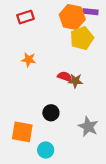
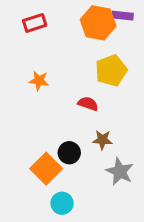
yellow pentagon: (82, 38) -> (111, 70), moved
brown star: (75, 81) -> (102, 140), moved
orange square: (22, 132) -> (46, 169), moved, turned 35

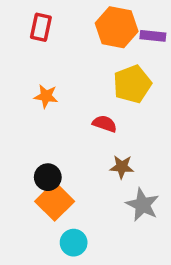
purple rectangle: (123, 16) -> (153, 36), moved
red rectangle: (35, 23) -> (41, 27), turned -60
black circle: (69, 153) -> (48, 177), moved

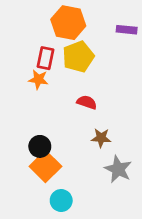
red rectangle: (41, 27) -> (45, 58), moved
orange hexagon: (117, 27) -> (68, 23), moved
yellow pentagon: (132, 84) -> (78, 57), moved

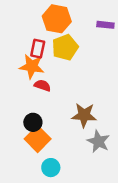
orange star: (38, 79) -> (32, 66), size x1.5
red semicircle: (87, 102) -> (42, 85), moved
brown star: (101, 138) -> (84, 115), size x1.5

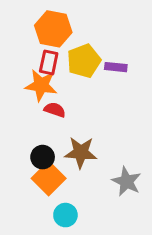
orange hexagon: (57, 19) -> (53, 29), moved
purple rectangle: (105, 25) -> (116, 67), moved
brown star: (84, 115) -> (81, 152), moved

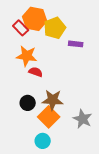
yellow pentagon: (84, 61) -> (55, 28), moved
red rectangle: (49, 62) -> (21, 28), moved, turned -56
orange square: (49, 178) -> (49, 117), moved

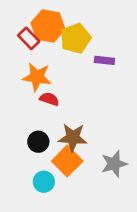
gray star: (83, 119) -> (114, 164), turned 30
cyan circle: (43, 141) -> (44, 182), moved

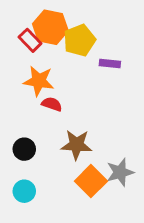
black circle: (38, 142) -> (24, 149), moved
orange square: (67, 161) -> (91, 181), moved
cyan circle: (44, 182) -> (24, 191), moved

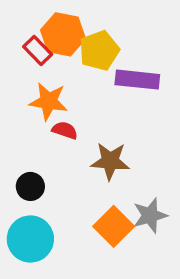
purple rectangle: (110, 64) -> (137, 80), size x1.6
brown star: (76, 145) -> (110, 161), moved
cyan circle: (24, 191) -> (30, 239), size x1.6

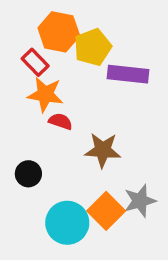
red rectangle: (38, 51) -> (35, 62), moved
cyan circle: (30, 239) -> (67, 223), moved

